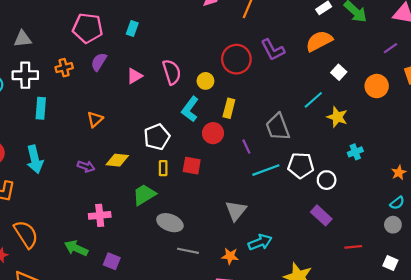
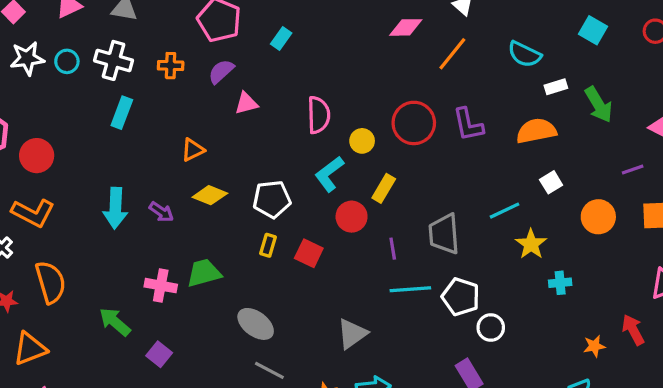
pink triangle: (135, 76) -> (246, 103), moved
cyan cross: (355, 152) -> (560, 283), moved
cyan arrow: (35, 159) -> (115, 208), moved
yellow diamond: (117, 160) -> (210, 195), moved
green trapezoid: (144, 195) -> (204, 273), moved

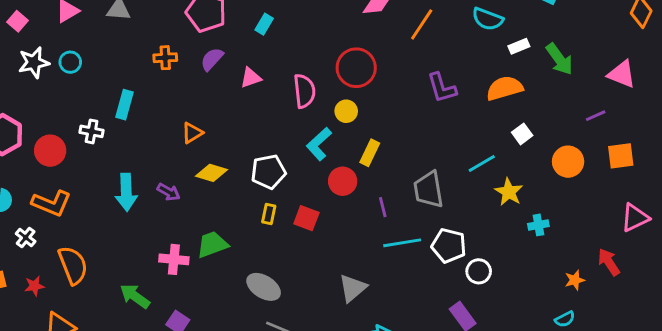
white cross: (113, 60) -> (92, 131), moved, size x0.7
pink triangle: (246, 103) -> (251, 78), moved
red circle: (414, 123) -> (356, 68), moved

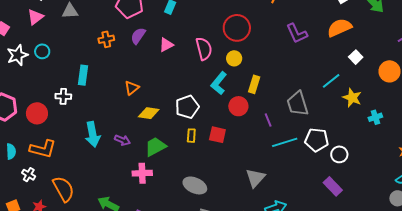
purple arrow: (169, 192) -> (122, 140), moved
green trapezoid: (212, 244) -> (155, 147), moved
pink cross: (174, 259) -> (142, 173), moved

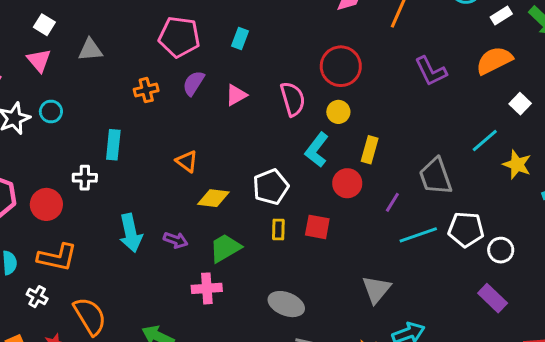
pink triangle: (35, 17) -> (39, 60), turned -30
orange triangle: (132, 88) -> (187, 161), turned -42
purple line: (268, 120) -> (392, 202), turned 56

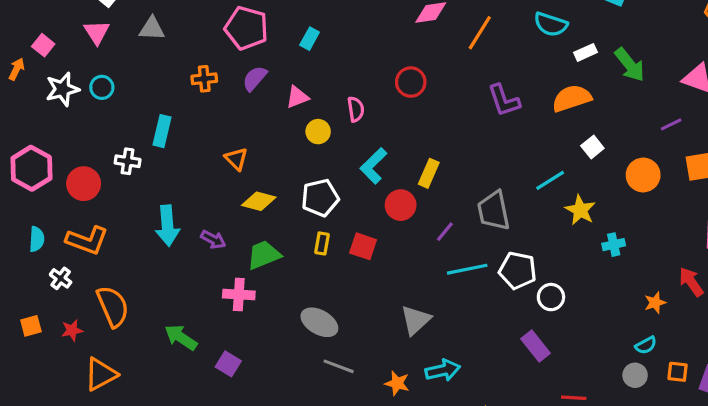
red circle: (341, 66) -> (411, 82), size x0.7
pink semicircle: (293, 99) -> (356, 109), size x0.7
yellow circle: (338, 112) -> (318, 132), moved

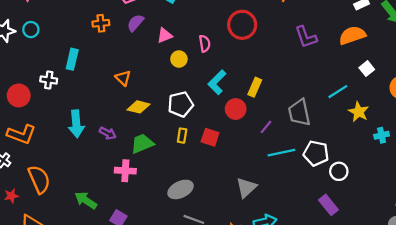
red circle: (411, 82) -> (242, 25), size x1.4
gray ellipse: (319, 322) -> (181, 189), turned -55

